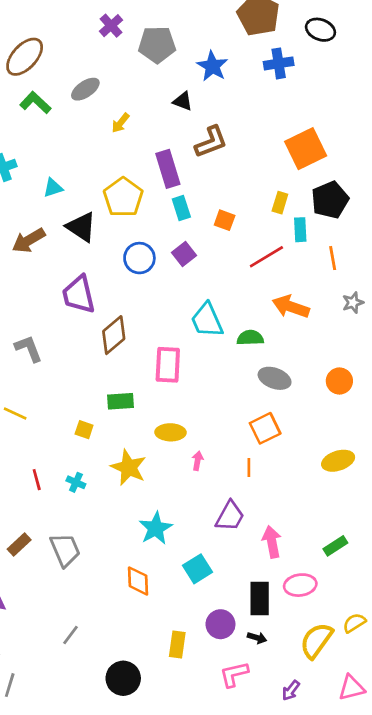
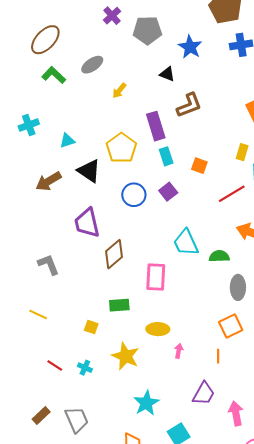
gray ellipse: (275, 378) -> (238, 287), turned 70
red line: (37, 480) -> (55, 366), turned -42

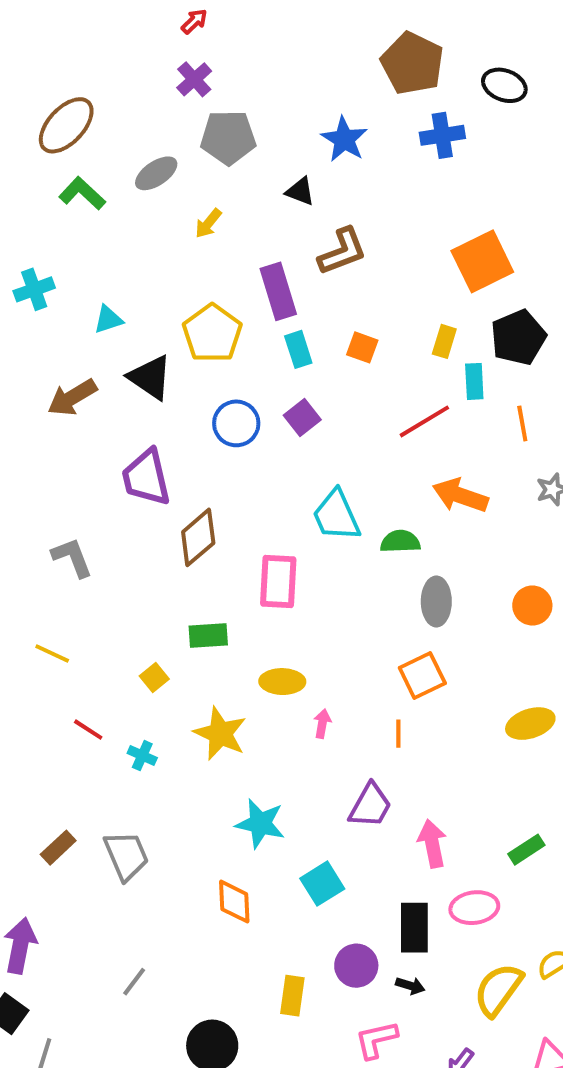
gray pentagon: (147, 30) -> (228, 137), moved
orange square: (199, 166) -> (362, 347), moved
yellow square: (91, 327) -> (154, 678), turned 32
red line: (55, 366) -> (88, 730), moved
cyan star: (146, 403) -> (260, 824), turned -30

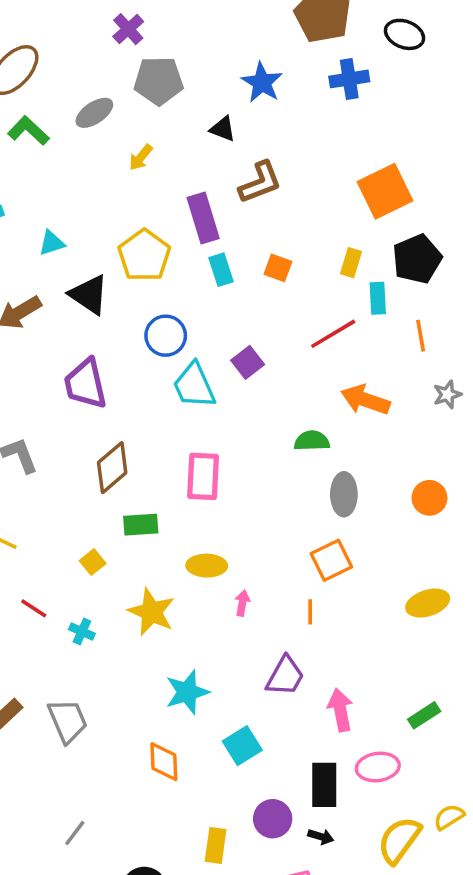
purple square: (302, 417) -> (248, 362), moved
cyan trapezoid: (336, 515) -> (194, 386), moved
brown diamond: (198, 537) -> (112, 468), moved
cyan star: (260, 824) -> (187, 692), turned -30

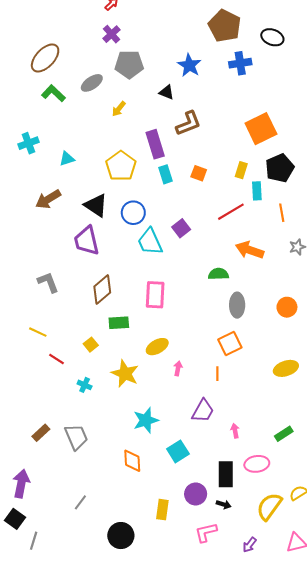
black triangle: (89, 295) -> (96, 205), moved
yellow ellipse: (207, 566) -> (157, 347), turned -30
red line: (34, 608) -> (56, 359), moved
pink arrow: (340, 710) -> (235, 431), size x0.6

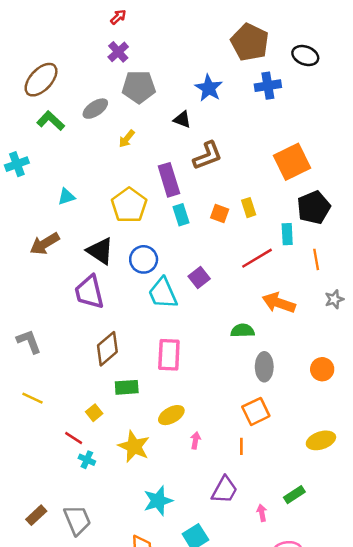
cyan cross: (28, 143) -> (17, 164), moved
yellow rectangle: (241, 170) -> (249, 208), moved, turned -35
gray L-shape: (48, 282) -> (29, 341), moved
red line: (56, 359) -> (74, 438), moved
green rectangle: (284, 434) -> (294, 495), moved

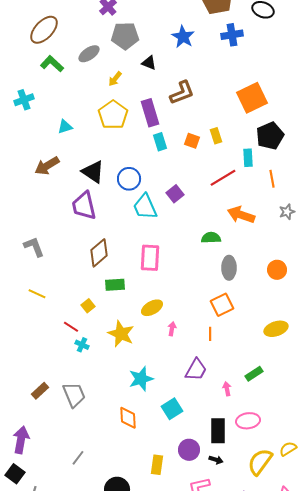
black triangle: (182, 119) -> (149, 63), moved
yellow pentagon: (129, 205) -> (113, 115), moved

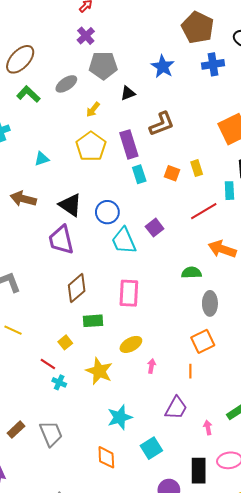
black triangle: (149, 63) -> (128, 93), turned -42
brown arrow: (47, 166) -> (23, 199), turned 45

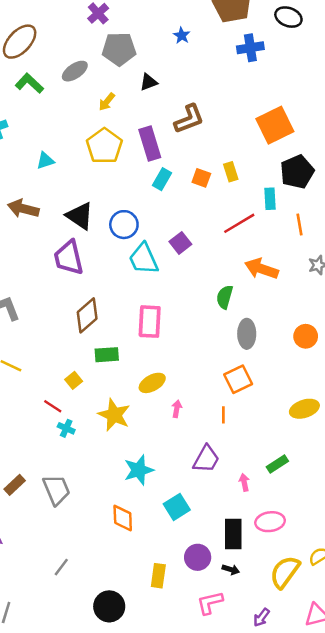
blue star: (163, 66) -> (182, 35), moved, size x0.6
cyan rectangle: (139, 174) -> (162, 179), turned 48
green semicircle: (191, 273) -> (225, 297), turned -72

